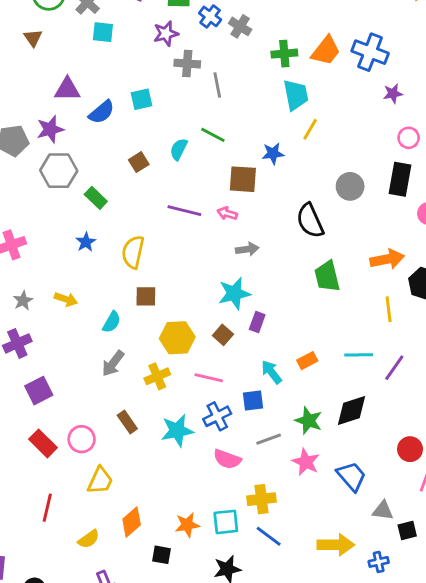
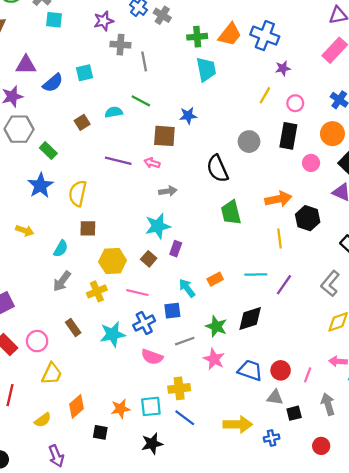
yellow line: (310, 129) -> (265, 95), moved
cyan semicircle: (179, 149) -> (114, 112), turned 54
blue star: (86, 242) -> (40, 185), size x1.6
red circle: (410, 449) -> (281, 370), moved
blue trapezoid: (351, 476) -> (250, 370), turned -30

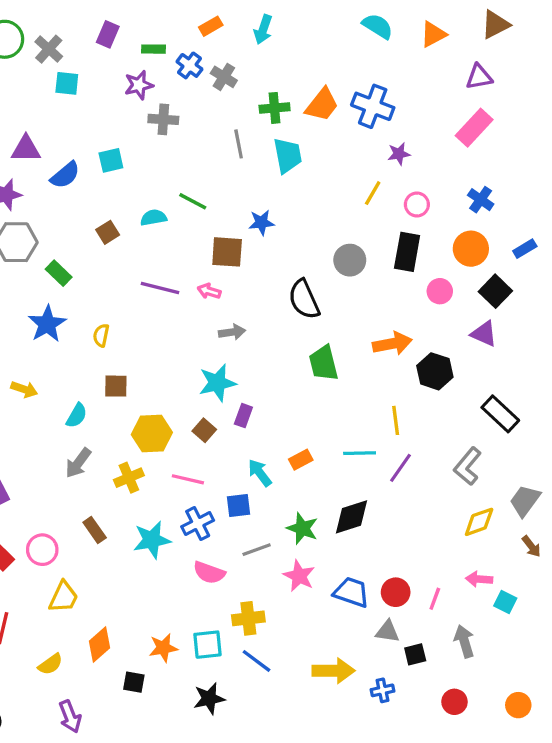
gray line: (144, 61) -> (239, 144), moved
yellow semicircle: (78, 193) -> (101, 335), size x0.6
yellow line: (279, 238) -> (396, 420), moved

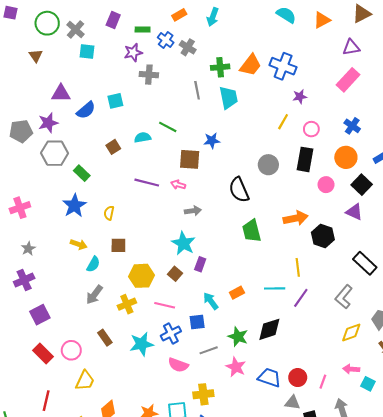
cyan star: (217, 383) -> (183, 243), turned -30
yellow arrow: (24, 389) -> (79, 244), moved

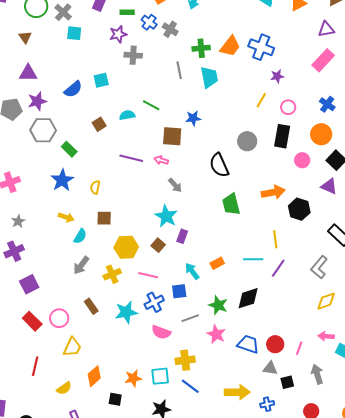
purple triangle: (61, 93) -> (28, 73), moved
gray arrow: (193, 211) -> (175, 185), turned 56

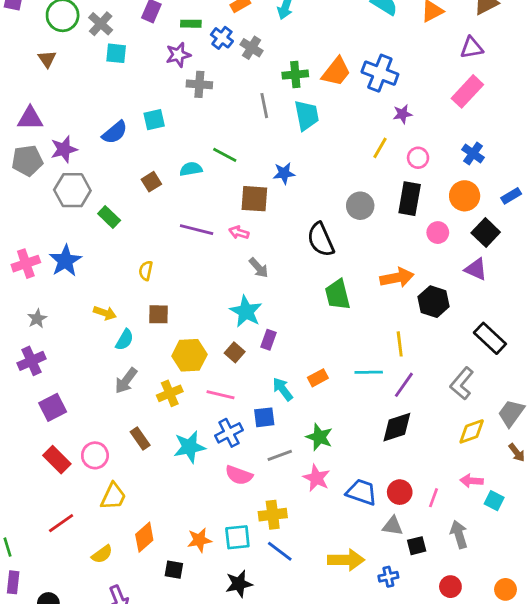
purple triangle: (28, 73) -> (30, 118), moved
blue star: (62, 180) -> (65, 261), moved
black diamond: (248, 298) -> (397, 427), moved
red line: (35, 366) -> (61, 523), turned 42

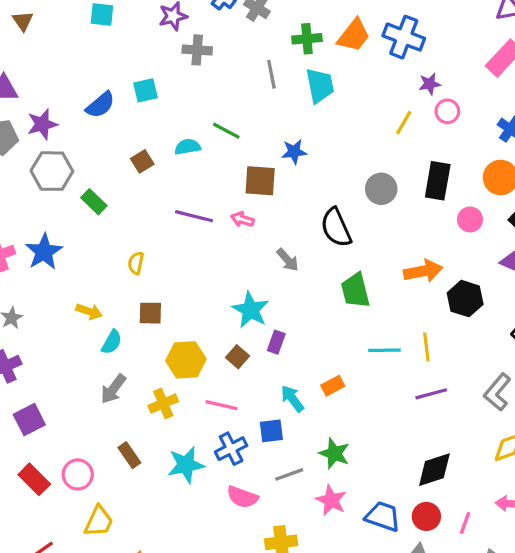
pink circle: (418, 158) -> (447, 111), moved
gray arrow: (259, 268) -> (288, 260), moved
cyan line: (369, 372) -> (384, 350), moved
purple line: (404, 385) -> (431, 394), turned 40
black diamond: (397, 427) -> (434, 470), moved

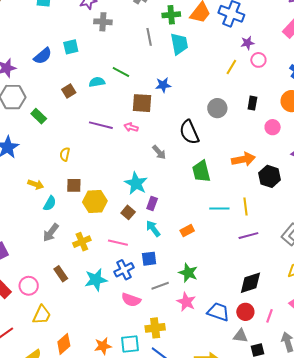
black rectangle: (438, 181) -> (252, 103), size x0.6
yellow hexagon: (186, 360) -> (95, 201), moved
cyan arrow: (292, 399) -> (153, 229), moved

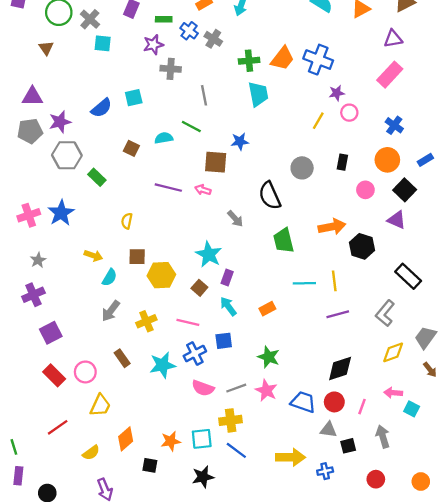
gray line: (149, 37) -> (204, 95), moved
brown square: (69, 91) -> (131, 148), turned -32
gray line: (160, 286) -> (236, 388), moved

